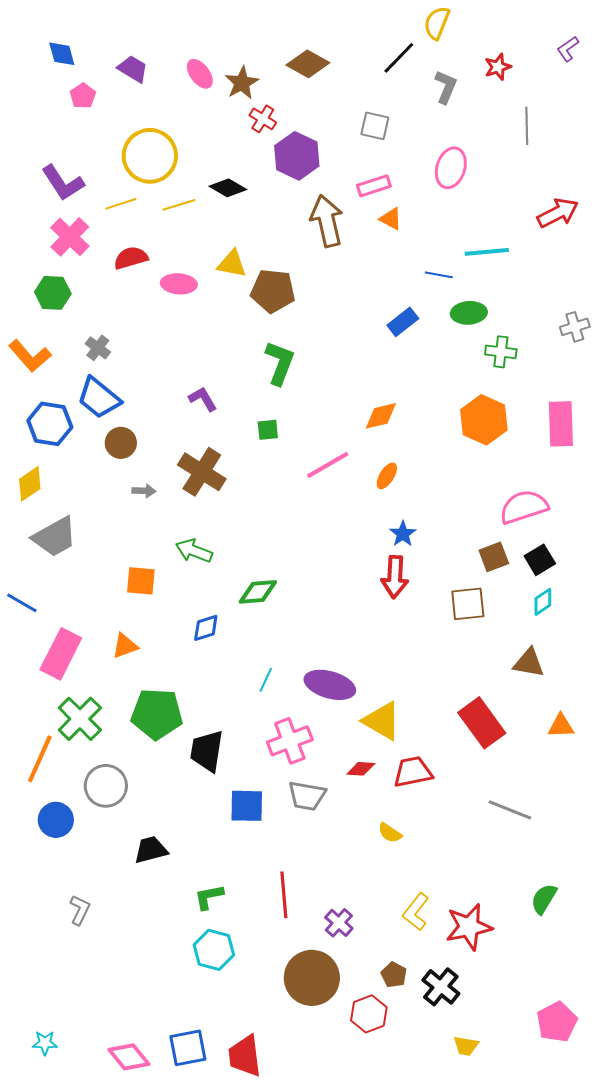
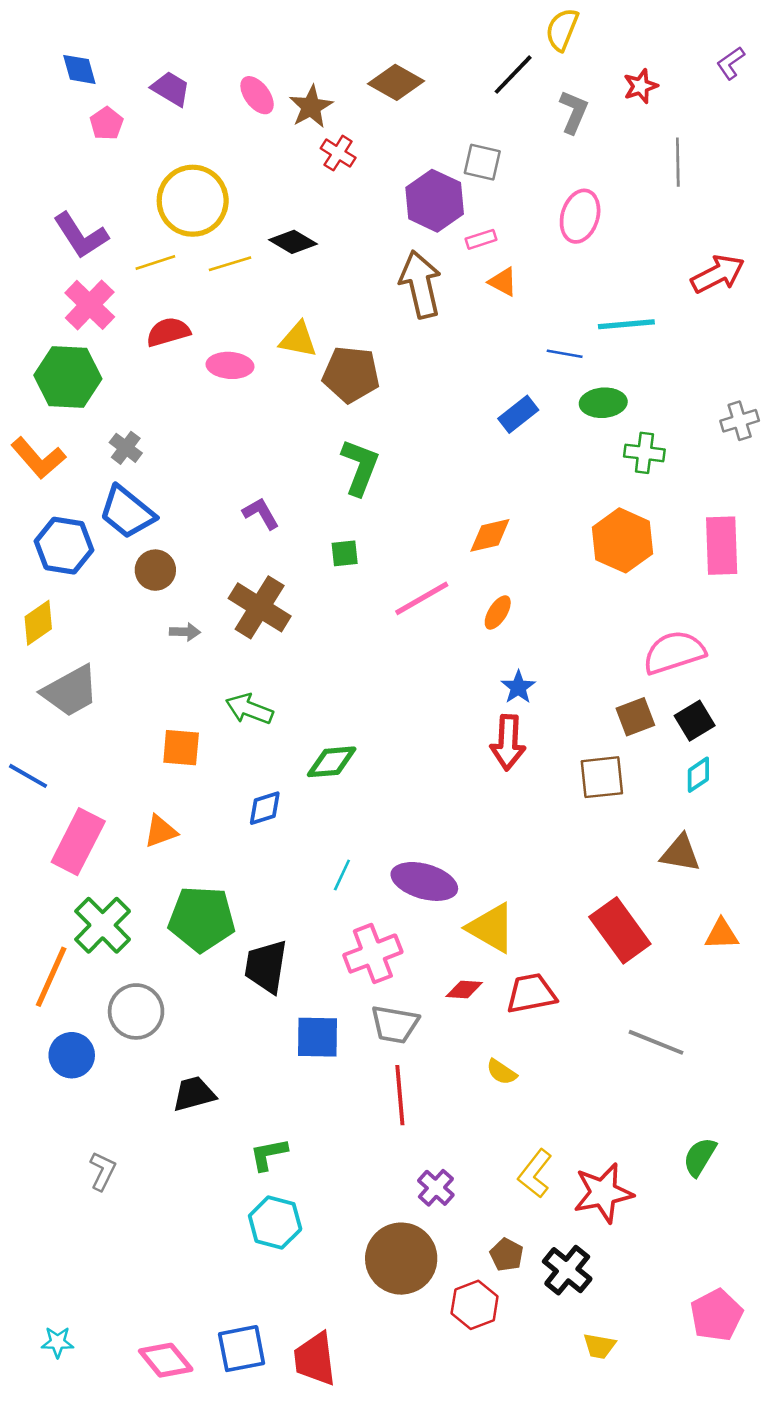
purple hexagon: (297, 156) -> (435, 201), moved
pink rectangle: (374, 186) -> (481, 239), size x0.7
green hexagon: (53, 293) -> (68, 377), size x1.4
red line: (284, 895) -> (400, 1095), moved

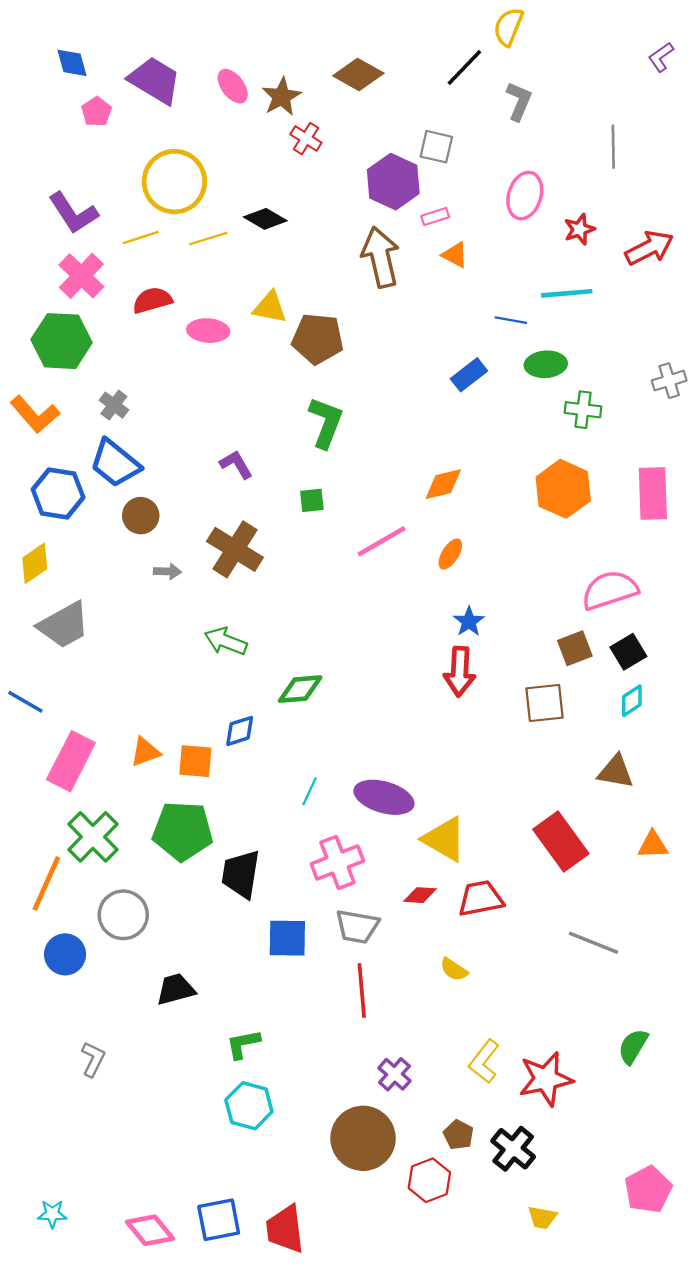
red star: (641, 86) -> (580, 229), moved
purple trapezoid: (171, 89) -> (155, 80), size x1.5
orange square: (181, 748) -> (195, 761), moved

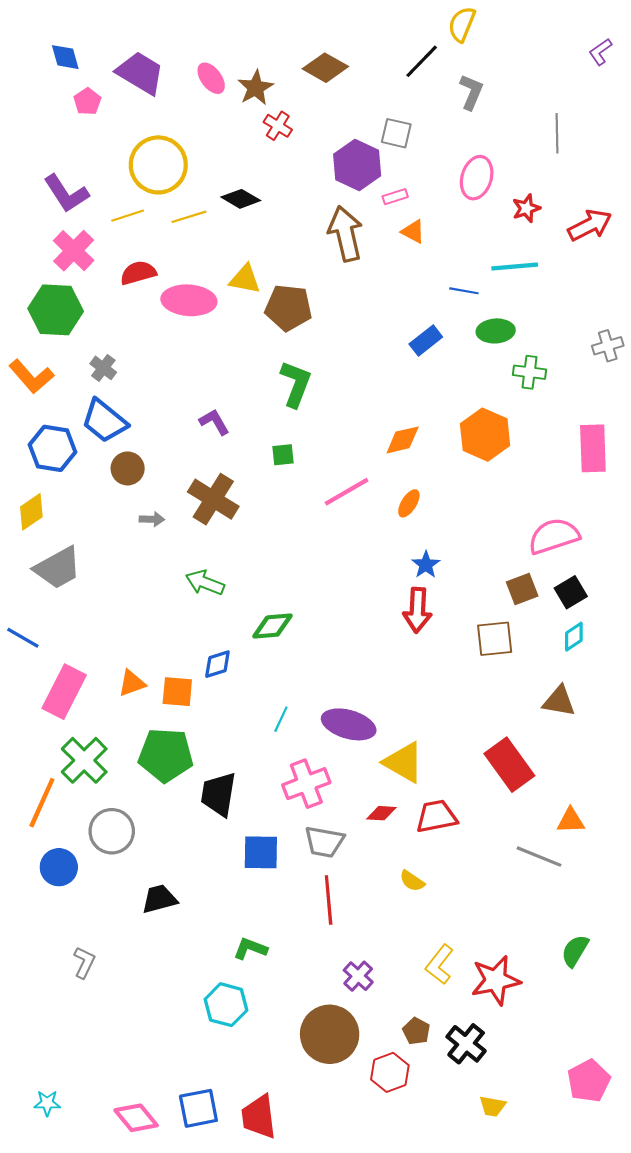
pink ellipse: (208, 331) -> (189, 300), size x1.4
orange hexagon: (563, 489) -> (485, 435), moved
orange triangle: (653, 845) -> (571, 821), moved
green L-shape: (243, 1044) -> (250, 949), moved, turned 32

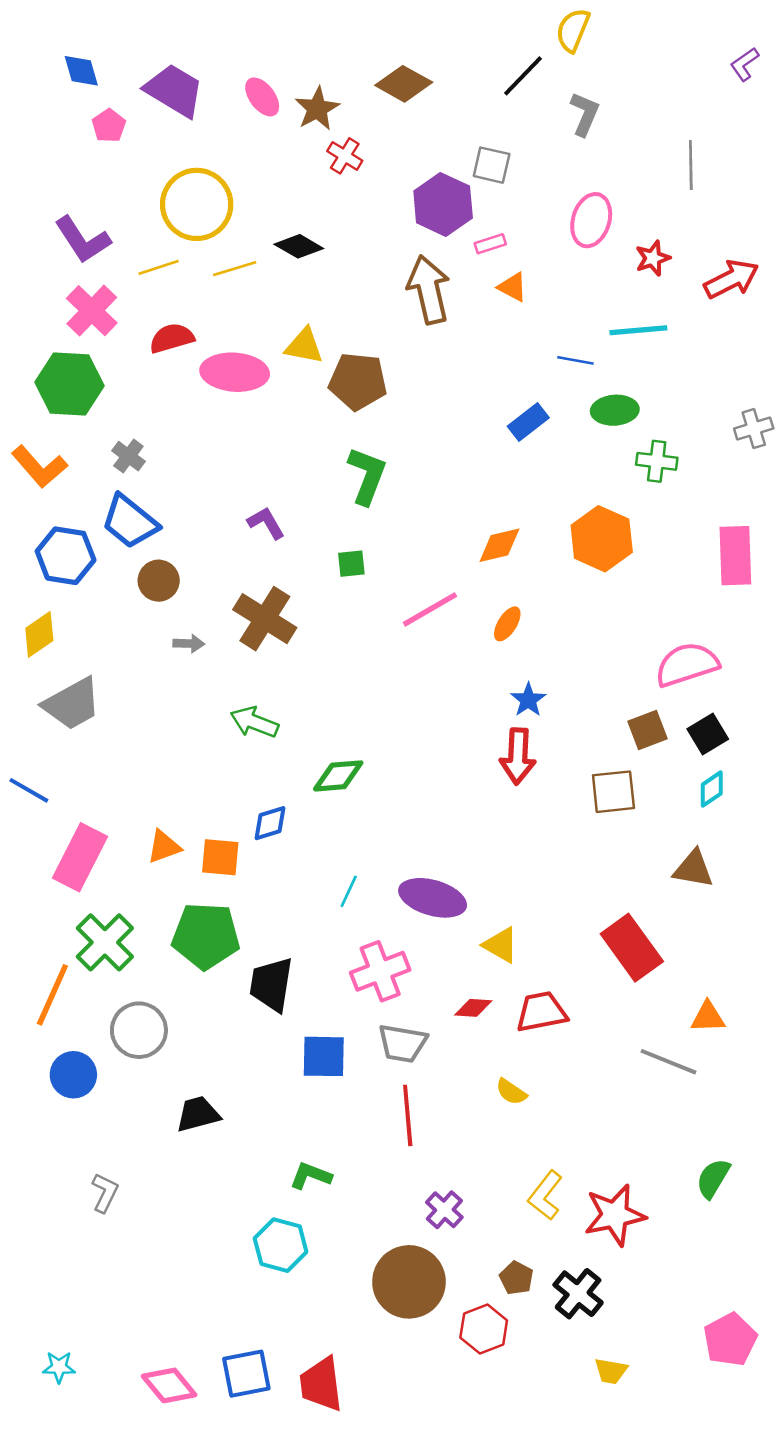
yellow triangle: (404, 762) -> (501, 945), size x0.7

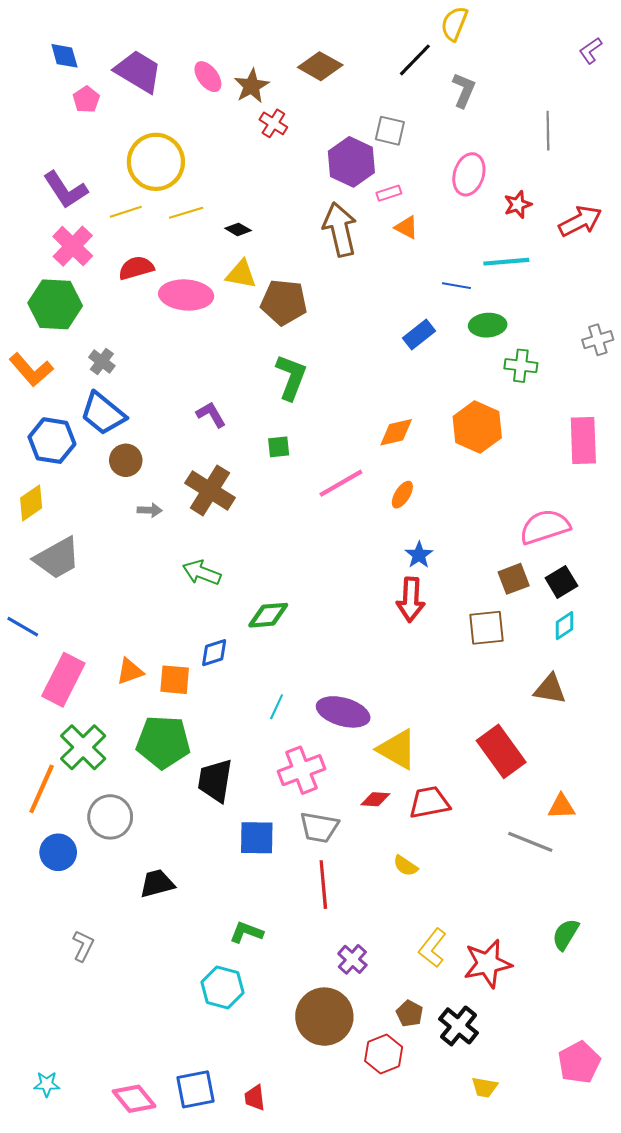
black diamond: (299, 246) -> (238, 229), moved, size x0.7
yellow triangle: (501, 945) -> (397, 749), size x1.4
red trapezoid: (321, 1384) -> (255, 1098), size x0.6

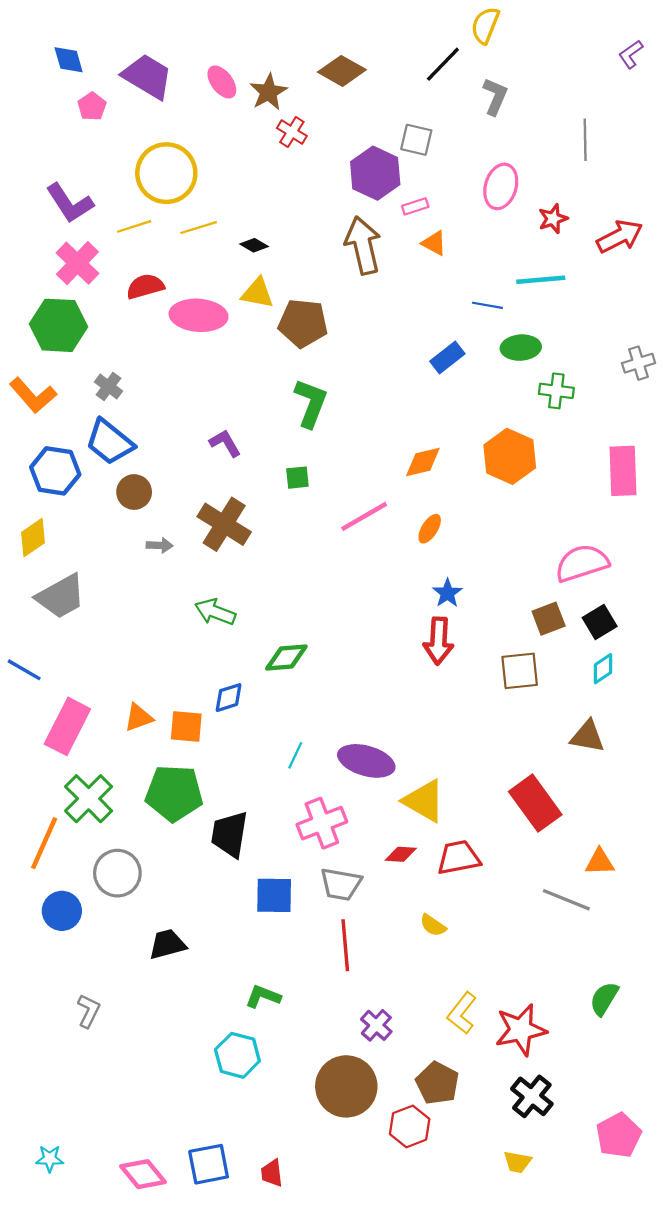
brown pentagon: (410, 1013) -> (437, 1083), size x1.5
black cross: (458, 1026) -> (532, 1096), moved

